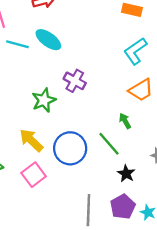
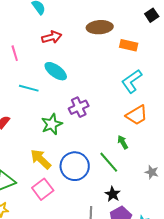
cyan line: (17, 44) -> (29, 88), moved
purple cross: (75, 81) -> (79, 107), turned 36
black star: (126, 174) -> (113, 194), moved

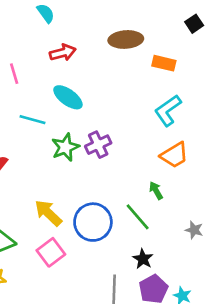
green star: (52, 124) -> (65, 147), moved

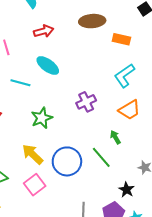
purple cross: (98, 145) -> (86, 102), moved
green star: (65, 147) -> (42, 118), moved
black star: (143, 259) -> (127, 190), moved

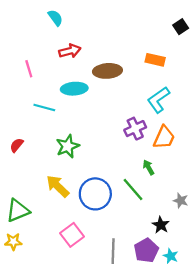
brown ellipse: (92, 21) -> (107, 71), moved
cyan ellipse: (48, 65) -> (74, 89), turned -40
purple cross: (86, 102) -> (135, 129), moved
orange trapezoid: (130, 110) -> (164, 137), turned -35
pink square: (35, 185) -> (72, 235), moved

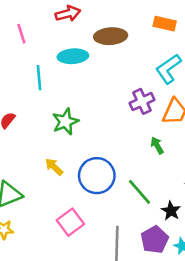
cyan line: (44, 107) -> (39, 78), turned 70
yellow arrow: (58, 186) -> (54, 167), size x0.7
green line: (133, 189) -> (139, 192), moved

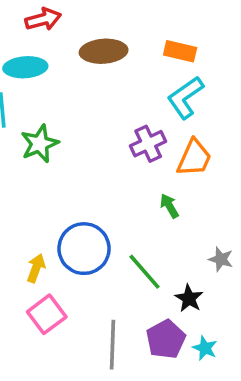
orange rectangle: (165, 24) -> (180, 51), moved
cyan ellipse: (73, 56) -> (25, 67), moved
green star: (65, 122) -> (40, 144), moved
yellow arrow: (54, 167) -> (36, 268), moved, turned 66

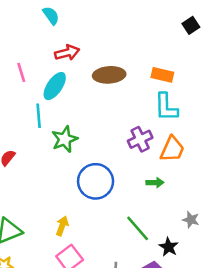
cyan ellipse: (25, 67) -> (55, 86), turned -52
cyan L-shape: (185, 97) -> (166, 107), turned -56
green arrow: (169, 206) -> (155, 183), turned 119
blue circle: (84, 249) -> (96, 181), moved

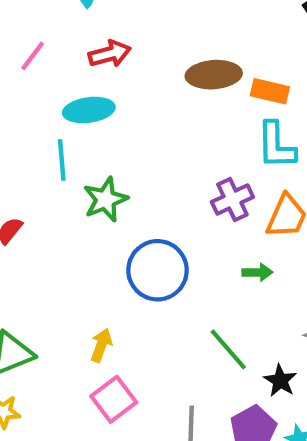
pink line: (21, 72) -> (33, 56), moved, turned 54
brown ellipse: (109, 75) -> (214, 75), moved
cyan ellipse: (55, 86) -> (89, 110), turned 48

